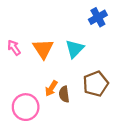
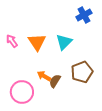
orange arrow: (51, 88) -> (44, 76), turned 88
brown semicircle: (64, 94) -> (55, 81), turned 40

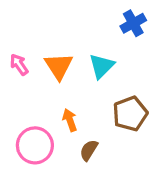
orange arrow: (44, 76) -> (70, 120), turned 40
brown semicircle: (55, 81) -> (89, 150), moved

